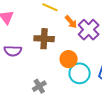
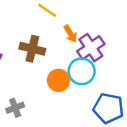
cyan circle: (80, 73) -> (82, 71), moved

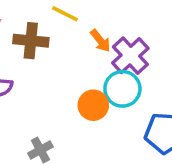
brown cross: (32, 49) -> (31, 41), moved

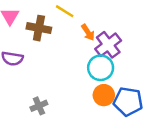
orange circle: (93, 105) -> (104, 95), moved

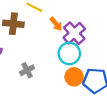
gray cross: (39, 106) -> (27, 70), moved

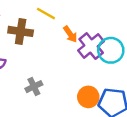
cyan circle: (69, 53) -> (111, 50), moved

